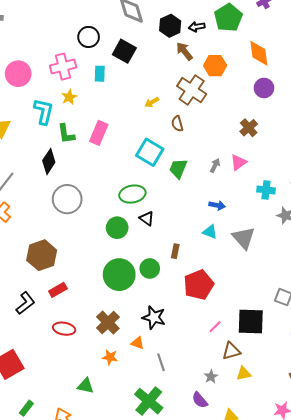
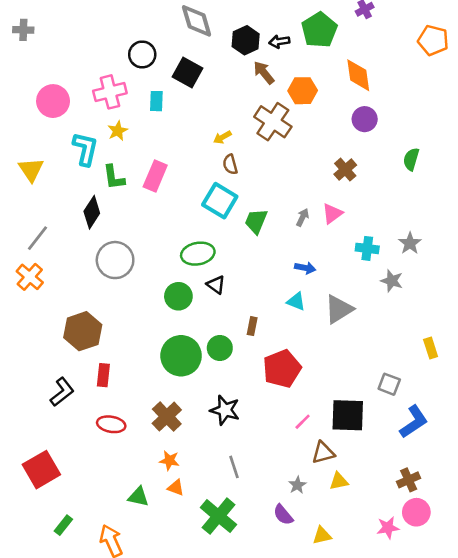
brown semicircle: (177, 124) -> (230, 164), moved
gray triangle: (244, 238) -> (339, 309), turned 40
red rectangle: (58, 290) -> (103, 375), turned -54
orange triangle: (138, 343) -> (176, 488), moved

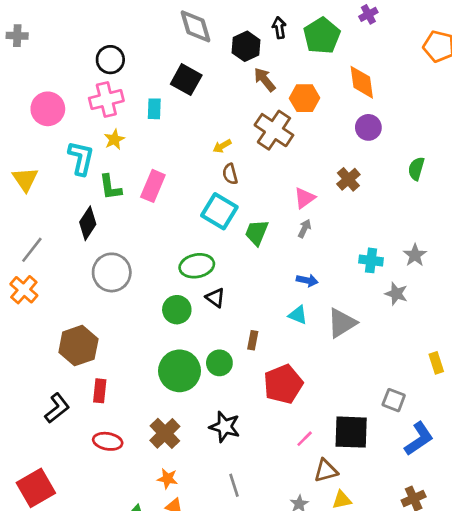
black arrow: (279, 42) -> (279, 28), moved, turned 90
black circle: (142, 54) -> (110, 60), moved
pink triangle: (332, 214) -> (305, 198), moved

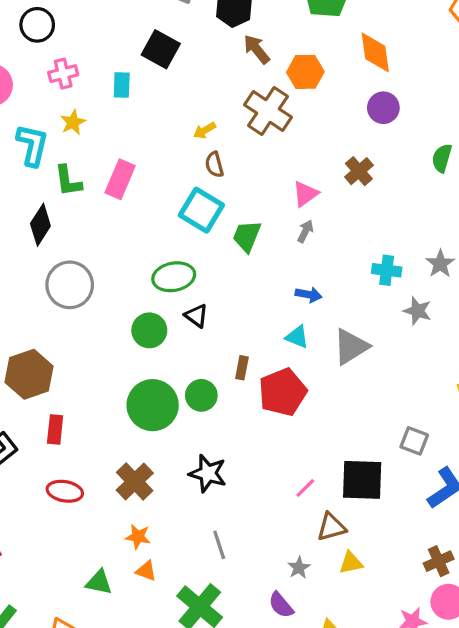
black circle: (110, 60) -> (37, 25), moved
pink cross: (106, 100) -> (63, 74), size x0.7
red pentagon: (283, 384) -> (283, 392), moved

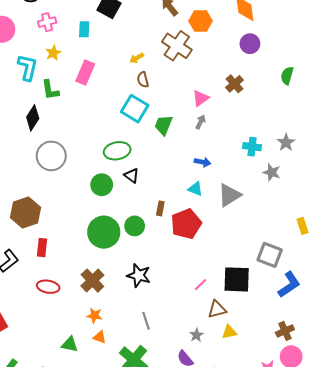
pink rectangle: (120, 179) -> (85, 73), moved
gray square: (414, 441) -> (270, 255), size x1.4

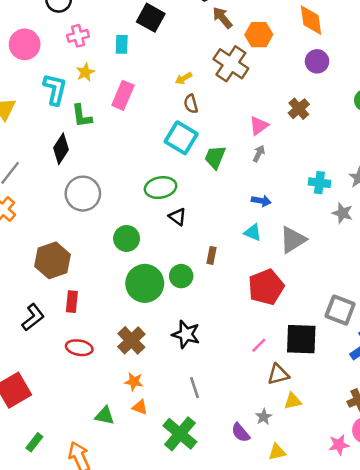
green circle: (102, 185) -> (127, 238), moved
red pentagon: (186, 224) -> (266, 287), moved
gray star: (196, 335) -> (264, 417), moved

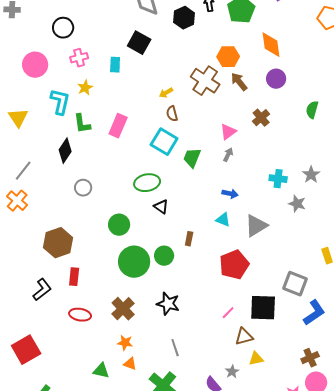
brown arrow: (222, 18) -> (239, 82), moved
pink rectangle: (123, 95) -> (118, 126), moved
gray circle: (83, 194) -> (83, 188), size x0.6

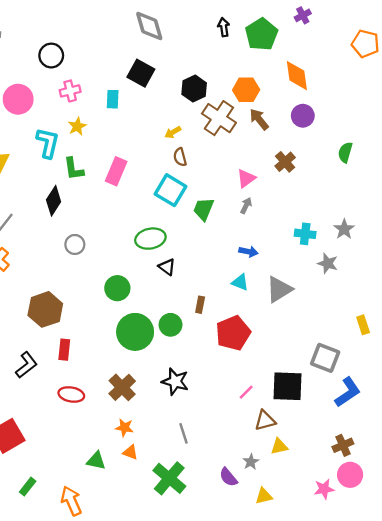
black hexagon: (184, 18) -> (194, 89), moved
red pentagon: (234, 265) -> (233, 333), moved

